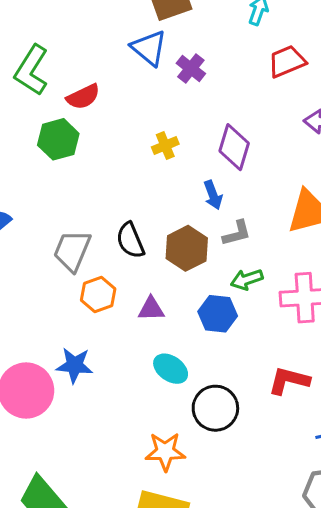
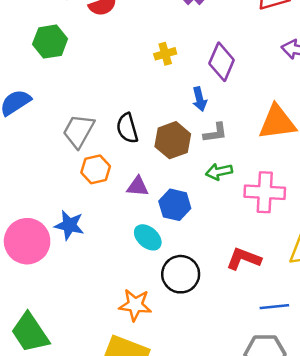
green hexagon: (58, 139) -> (50, 42), moved
blue hexagon: (218, 314) -> (175, 205), moved

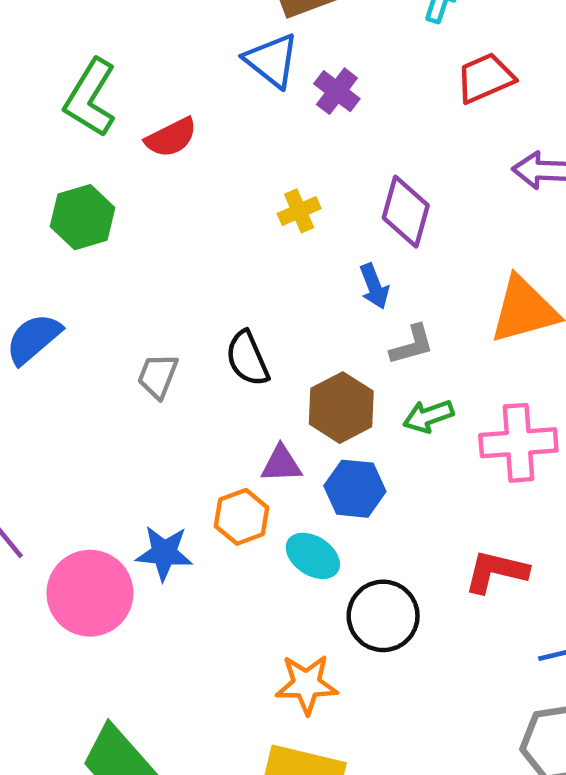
gray trapezoid: (79, 131) -> (158, 376), size x0.7
brown hexagon: (173, 140) -> (341, 408), moved
orange hexagon: (96, 169) -> (242, 517), moved

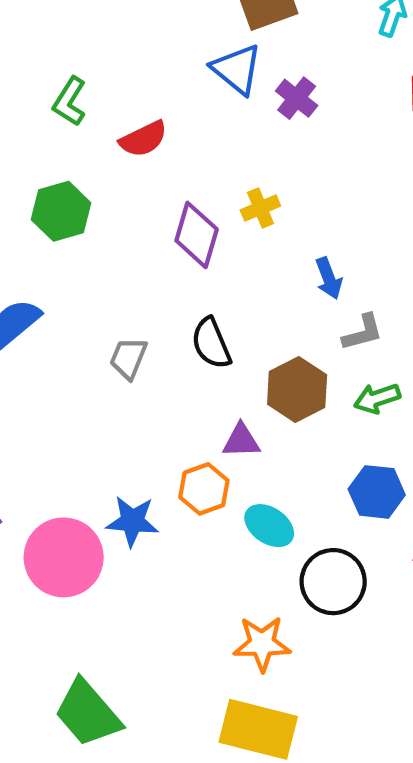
green L-shape: (90, 98) -> (70, 101), size x0.7
purple diamond: (406, 212) -> (197, 235), moved
blue hexagon: (355, 489) -> (377, 492), moved

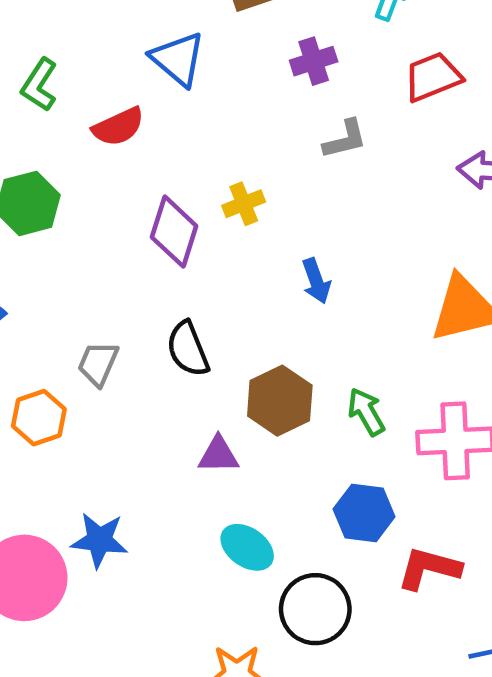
blue triangle: (237, 69) -> (178, 59), moved
purple cross: (297, 98) -> (314, 61), moved, turned 33
gray L-shape: (363, 333) -> (345, 139), moved
green arrow: (377, 398) -> (366, 412), turned 78
orange hexagon: (204, 489) -> (39, 418), moved

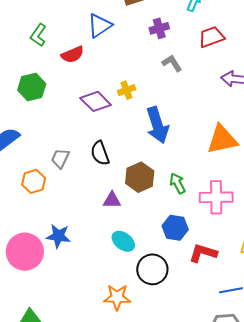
blue triangle: (178, 59) -> (100, 26), turned 44
gray L-shape: (345, 139) -> (172, 63), turned -110
purple diamond: (174, 232) -> (96, 101), turned -64
blue arrow: (316, 281) -> (157, 125), size x1.8

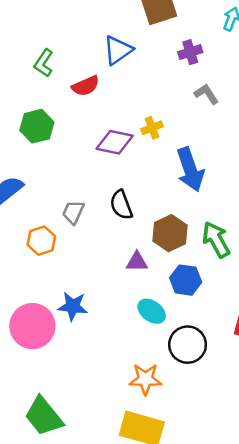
purple diamond: (96, 101) -> (115, 142), turned -32
green arrow: (178, 183) -> (216, 240), size x1.4
blue hexagon: (175, 228) -> (186, 280), moved

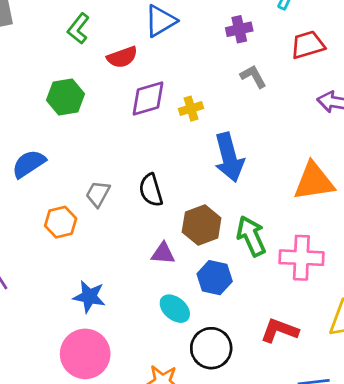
purple diamond: (115, 142) -> (148, 99), moved, turned -33
pink circle: (32, 326) -> (85, 354), moved

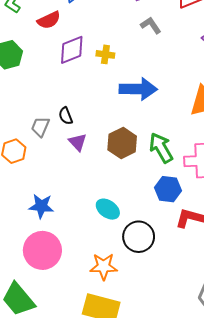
yellow cross: (191, 109) -> (105, 54), turned 30
blue arrow: (229, 157) -> (138, 89), turned -69
black semicircle: (151, 190) -> (66, 116), moved, size x0.7
purple triangle: (163, 253) -> (78, 142), moved, turned 48
blue hexagon: (215, 278) -> (168, 189), moved

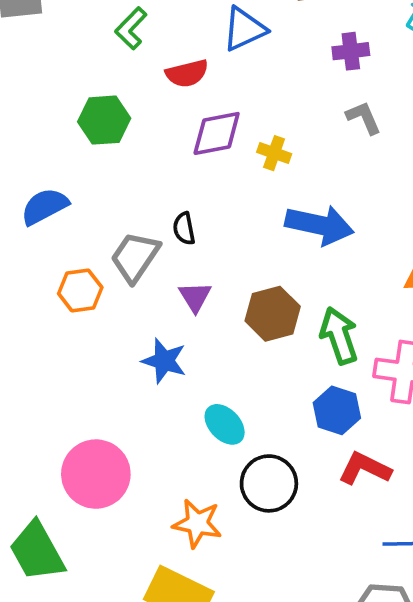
black semicircle: (66, 116) -> (184, 229), moved
gray trapezoid: (40, 127) -> (135, 257), size x1.4
blue star: (41, 206) -> (164, 361), moved

